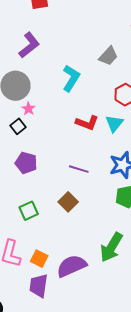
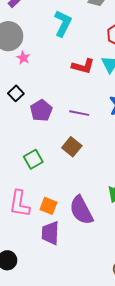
black square: (18, 126) -> (16, 93), moved
purple pentagon: (26, 163) -> (41, 111), moved, turned 30
purple semicircle: (72, 266) -> (81, 210), turned -88

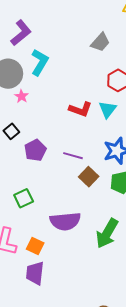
cyan L-shape: (63, 23) -> (40, 62), moved
brown square: (72, 147) -> (89, 177), moved
purple semicircle: (81, 210) -> (65, 221), moved, turned -72

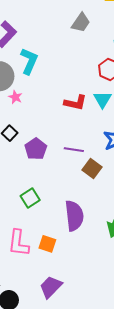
gray trapezoid: (100, 42) -> (81, 23), moved
purple semicircle: (65, 221) -> (74, 216), turned -84
purple trapezoid: (35, 273) -> (51, 287), moved, turned 45

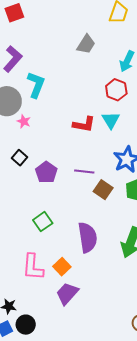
orange square: (47, 244) -> (62, 267), turned 30
purple trapezoid: (51, 287) -> (67, 293), moved

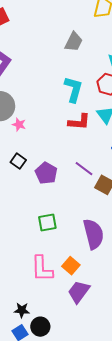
cyan L-shape: (36, 85) -> (73, 89), moved
purple line: (84, 171) -> (84, 169), turned 36
green square: (43, 222) -> (47, 222), turned 30

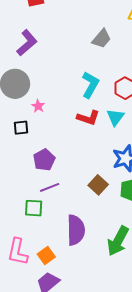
pink star: (19, 125) -> (38, 106), moved
black square: (18, 161) -> (21, 128), moved, turned 35
purple line: (84, 169) -> (50, 187), moved, turned -72

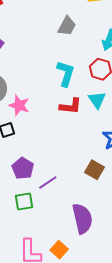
pink star: (38, 106) -> (19, 105), size x1.5
purple pentagon: (44, 160) -> (23, 168), moved
green square: (34, 208) -> (24, 202), moved

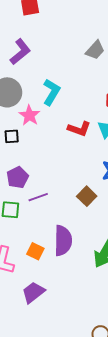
cyan L-shape: (66, 74) -> (52, 92), moved
orange square: (59, 250) -> (35, 251), moved, turned -30

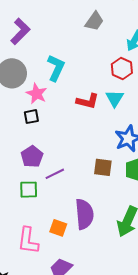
black square: (12, 136) -> (31, 117), moved
brown square: (87, 196) -> (103, 167), turned -30

